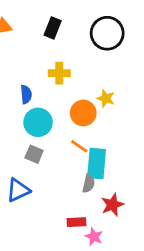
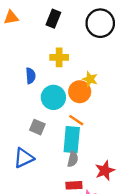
yellow star: (106, 98) -> (90, 79), moved
cyan circle: (38, 122) -> (53, 97), moved
cyan rectangle: (97, 164) -> (72, 140), moved
gray semicircle: (89, 183) -> (73, 159), moved

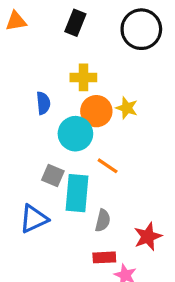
orange circle: (80, 92) -> (96, 111), moved
cyan rectangle: (72, 140) -> (77, 193), moved

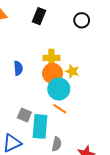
black circle: (141, 29) -> (82, 20), size x0.6
yellow cross: (83, 77) -> (51, 58), moved
cyan circle: (75, 134) -> (59, 89), moved

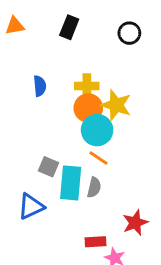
blue semicircle: (18, 68) -> (40, 86), moved
yellow star: (72, 71) -> (116, 105), size x1.5
gray semicircle: (57, 144) -> (94, 187), moved

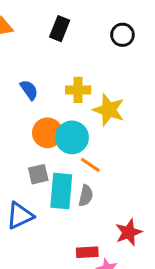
blue semicircle: (40, 86) -> (29, 90), turned -30
orange circle: (88, 108) -> (47, 133), moved
cyan circle: (97, 130) -> (72, 137), moved
gray square: (49, 167) -> (38, 174), turned -36

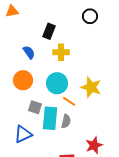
black rectangle: (60, 29) -> (49, 31), moved
yellow star: (109, 110) -> (91, 87), moved
orange circle: (47, 133) -> (23, 80), moved
gray square: (38, 174) -> (35, 107), turned 32

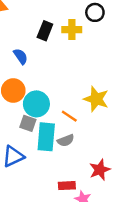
yellow cross: (61, 52) -> (72, 30), moved
cyan circle: (57, 83) -> (36, 104), moved
gray semicircle: (66, 121) -> (66, 140), turned 56

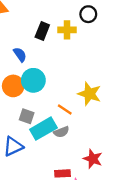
cyan circle: (36, 104) -> (33, 80), moved
cyan rectangle: (46, 137) -> (43, 129), turned 55
red star: (100, 170) -> (93, 159), turned -30

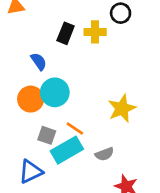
yellow star: (89, 94) -> (122, 108), turned 30
orange line: (65, 109) -> (75, 129), moved
gray semicircle: (61, 132) -> (104, 154), moved

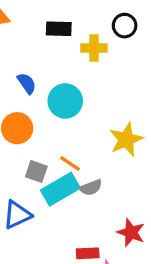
black rectangle: (66, 33) -> (59, 29), moved, turned 70
cyan circle: (55, 92) -> (65, 101), moved
gray semicircle: (104, 154) -> (91, 188), moved

